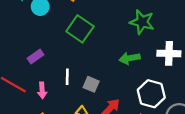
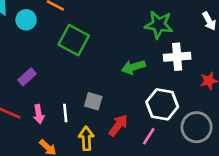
green star: (142, 22) -> (159, 25), moved
white line: (67, 77) -> (65, 113), moved

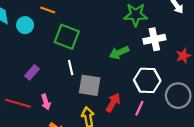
gray square: (93, 101) -> (90, 85), size x1.5
white line: (65, 113) -> (71, 68), moved

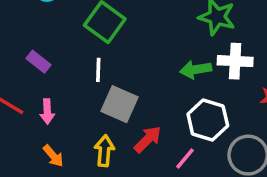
green arrow: (119, 53) -> (196, 70), moved
purple rectangle: (32, 72) -> (38, 62), turned 72

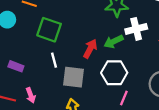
white hexagon: (208, 120) -> (114, 73), moved
red arrow: (148, 139) -> (90, 49), moved

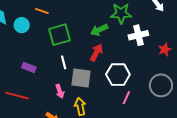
green square: (49, 30) -> (59, 35), turned -35
green arrow: (114, 42) -> (99, 30), moved
pink arrow: (31, 95) -> (60, 91), moved

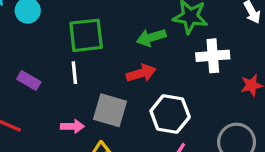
red arrow: (96, 52) -> (141, 73), turned 36
white line: (64, 62) -> (74, 73), moved
pink arrow: (60, 91) -> (72, 126), turned -80

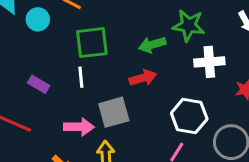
gray square: (110, 110) -> (114, 112), turned -32
white hexagon: (170, 114) -> (189, 116), moved
pink arrow: (72, 126) -> (79, 127), size x1.4

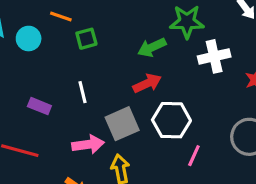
green square: (92, 43) -> (86, 39), moved, size x0.6
white hexagon: (189, 116) -> (171, 120), moved

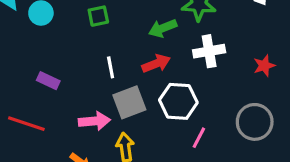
white cross: (214, 56) -> (209, 51), moved
white line: (82, 92) -> (111, 67), moved

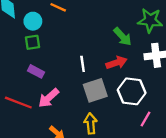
green square: (98, 16) -> (32, 42), moved
green arrow: (163, 28) -> (123, 37), turned -114
pink arrow: (94, 121) -> (49, 98), moved, turned 140

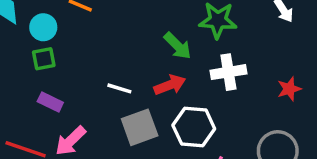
white line: (83, 64) -> (119, 88), turned -63

